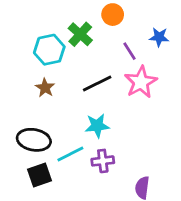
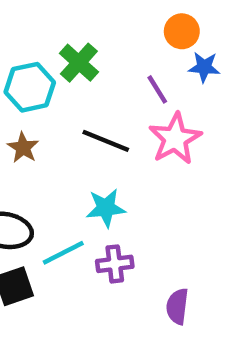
orange circle: (113, 15) -> (182, 31), moved
black line: (97, 84) -> (106, 141), turned 48

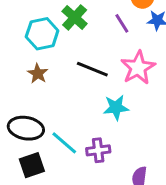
purple line: (157, 89) -> (122, 23), moved
cyan star: (106, 208) -> (116, 107), moved
cyan line: (63, 253) -> (64, 143), turned 68

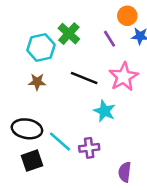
brown star: (38, 74) -> (37, 82), turned -30
cyan star: (116, 107) -> (104, 111), turned 30

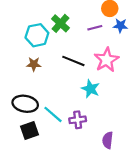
purple line: (110, 39) -> (95, 28), turned -72

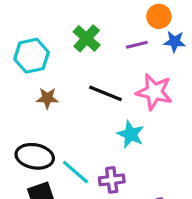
cyan hexagon: (37, 35) -> (32, 56), moved
pink star: (107, 60) -> (154, 92), turned -30

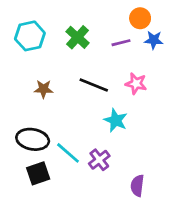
cyan hexagon: (32, 56) -> (30, 36), moved
pink star: (154, 92) -> (136, 84), size x0.7
purple cross: (112, 180) -> (99, 160), turned -30

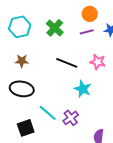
orange circle: (140, 18) -> (90, 14), moved
brown star: (43, 89) -> (22, 61), moved
black ellipse: (33, 139) -> (22, 89), moved

